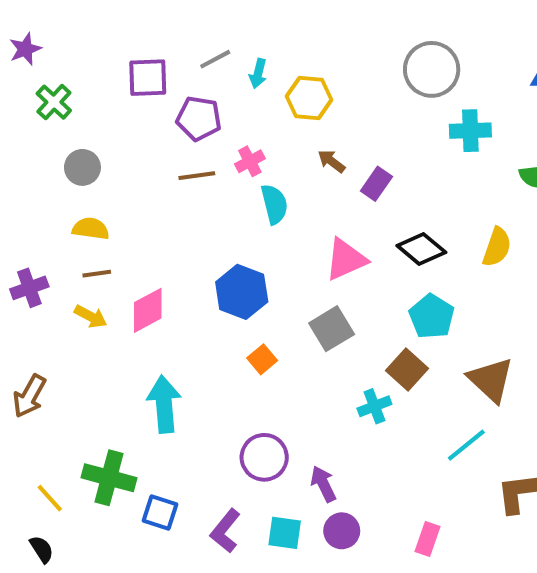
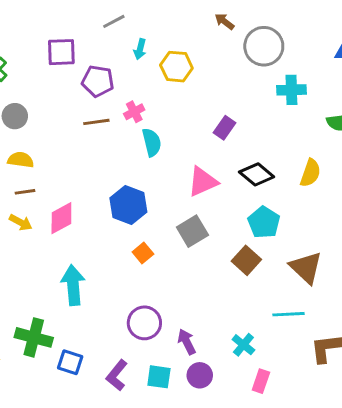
gray line: (215, 59) -> (114, 21), moved
brown arrow: (332, 161) -> (224, 21), moved
cyan cross: (374, 406) -> (243, 345), moved, turned -30
cyan line: (466, 445) -> (289, 314), turned 36

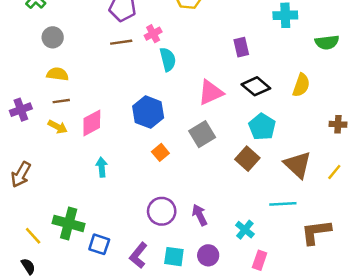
purple rectangle: (224, 128) -> (241, 47), moved, turned -48
cyan arrow: (73, 285) -> (102, 167), moved, size x0.6
purple arrow: (187, 342) -> (200, 215), moved

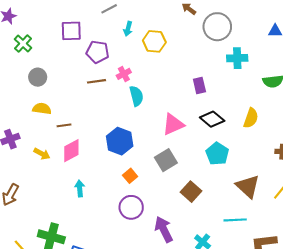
brown line: (61, 101) -> (64, 125), moved
brown square: (247, 159) -> (191, 192), moved
purple circle: (162, 211) -> (131, 207), moved
purple arrow: (200, 215) -> (164, 229), size x1.4

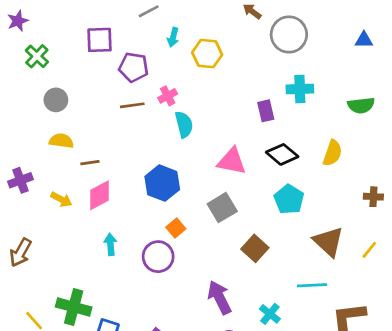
cyan cross: (237, 58) -> (300, 89), moved
pink triangle: (173, 124) -> (232, 161), turned 35
purple circle: (131, 207) -> (158, 257), moved

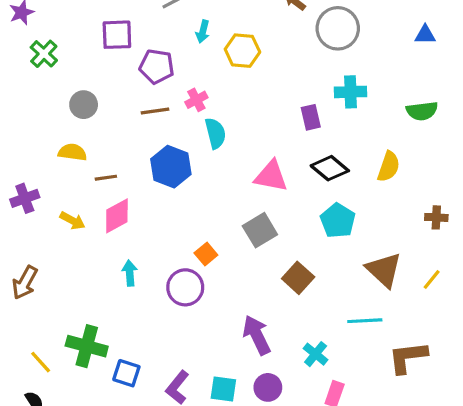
gray circle: (56, 100) -> (84, 105), moved
blue hexagon: (162, 183) -> (171, 167), moved

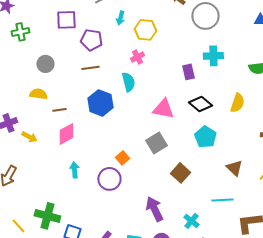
green cross: (44, 54) -> (20, 32), turned 36
pink cross: (196, 100) -> (137, 57), moved
yellow arrow: (72, 221) -> (29, 137), moved
brown triangle: (384, 270) -> (234, 168), size x0.7

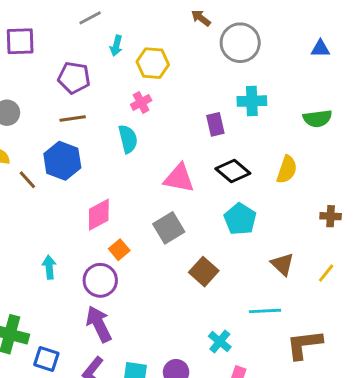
purple square: (66, 20) -> (20, 41), moved
blue hexagon: (100, 103) -> (62, 161), moved
brown line: (59, 110) -> (27, 180), turned 56
pink diamond: (66, 134) -> (99, 215), moved
purple arrow: (154, 209) -> (99, 324), moved

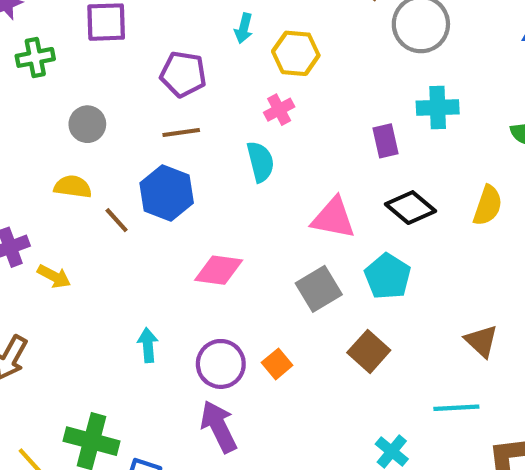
pink diamond: (99, 215) -> (219, 270), turned 36
cyan pentagon: (240, 219) -> (388, 276), moved
orange square: (119, 250) -> (277, 364), moved

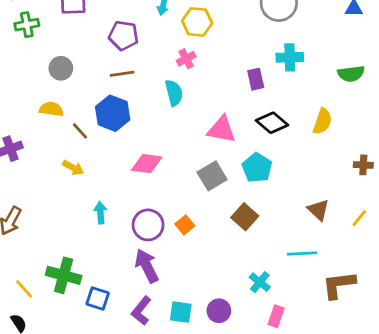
yellow arrow: (54, 276) -> (73, 168), moved

